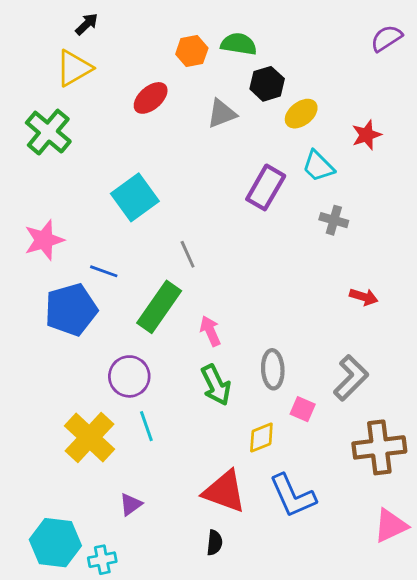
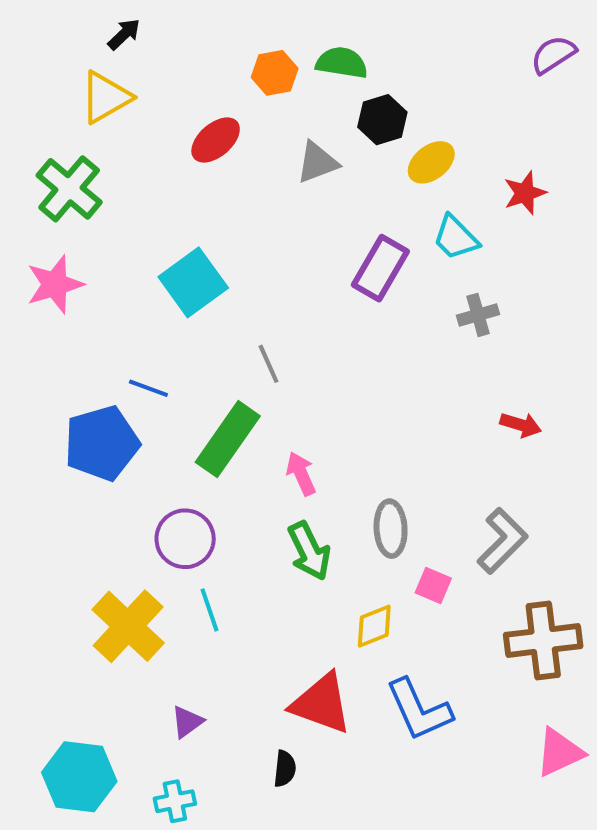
gray cross: (334, 220) -> (478, 315), turned -32
pink star: (44, 240) -> (55, 284), moved
black semicircle: (215, 543) -> (285, 769), moved
cyan cross: (102, 560) -> (175, 801), moved

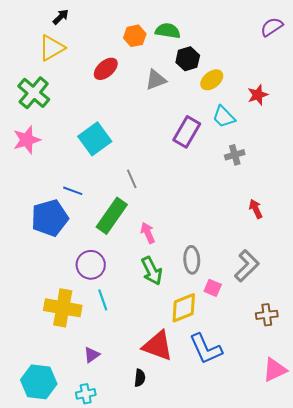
red arrow: (521, 425) -> (256, 209), turned -132
yellow cross: (128, 626) -> (63, 308), turned -33
yellow diamond: (374, 626) -> (184, 308), size x1.4
brown cross: (543, 640) -> (267, 315), size x0.6

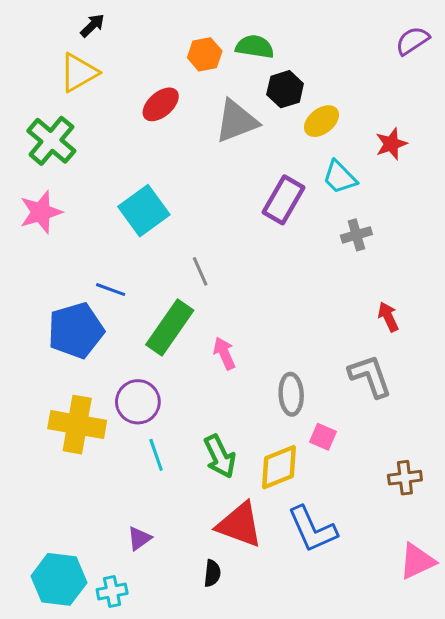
gray triangle: (156, 80) -> (237, 121), size x1.4
gray L-shape: (247, 266) -> (370, 376), moved, turned -64
green arrow: (152, 271) -> (220, 456), moved
yellow cross: (63, 308) -> (77, 425), moved
cyan cross: (86, 394) -> (112, 591), moved

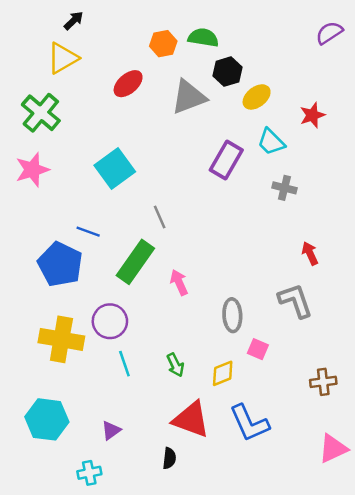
gray cross: (356, 235) -> (284, 188), turned 30
blue pentagon: (76, 330) -> (60, 264), turned -30
green arrow: (220, 456) -> (175, 365), size x0.7
yellow diamond: (279, 467) -> (223, 373), size x0.7
cyan hexagon: (59, 579) -> (47, 419), moved

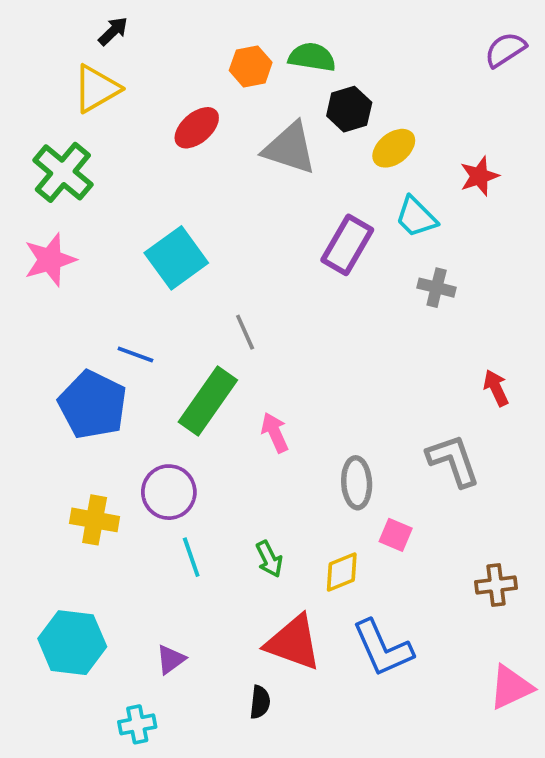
gray triangle: (189, 97) -> (290, 148), turned 39
red arrow: (310, 253) -> (496, 388), moved
yellow cross: (61, 339) -> (95, 520), size x0.7

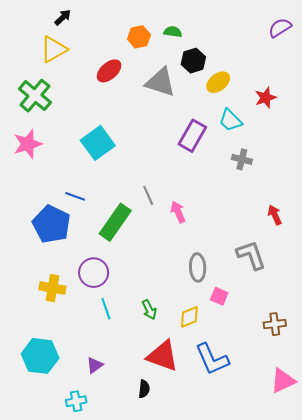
green semicircle: (312, 57) -> (173, 32), size x0.7
gray line: (245, 332) -> (148, 195), moved
pink arrow: (275, 433) -> (178, 212), moved

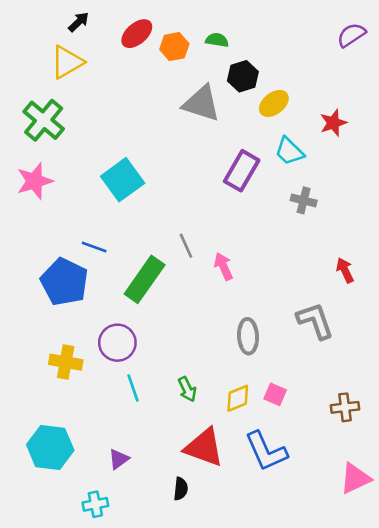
red ellipse: (109, 71) -> (137, 34), moved
pink square: (219, 296) -> (275, 394), moved

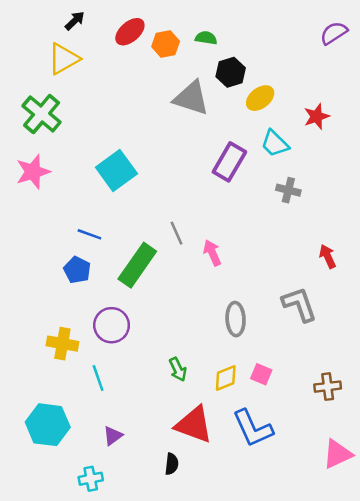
blue pentagon: (64, 282) -> (77, 270), moved, size x0.6
cyan line: (133, 388) -> (98, 378), moved

